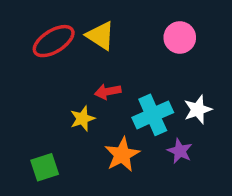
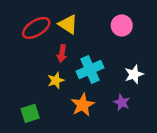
red arrow: (108, 92) -> (62, 54), moved, turned -70
cyan cross: (153, 115) -> (90, 69), moved

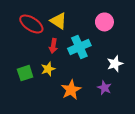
red ellipse: (36, 28) -> (31, 24), turned 65
cyan cross: (90, 69) -> (79, 47), moved
green square: (30, 113) -> (25, 73), moved

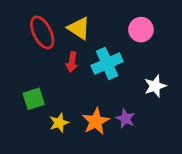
red ellipse: (31, 24) -> (42, 32), turned 30
yellow star: (48, 69) -> (59, 123), moved
purple star: (104, 88) -> (125, 119), moved

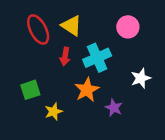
orange star: (96, 121) -> (87, 90), moved

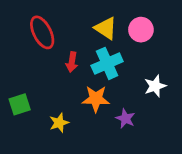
yellow triangle: (71, 26) -> (106, 28), moved
green square: (30, 90) -> (20, 104), moved
orange star: (87, 90) -> (96, 99), turned 30

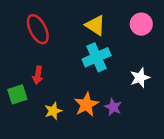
pink circle: (141, 30) -> (141, 24), moved
red arrow: (72, 62) -> (38, 75), moved
orange star: (96, 99) -> (86, 105), moved, turned -30

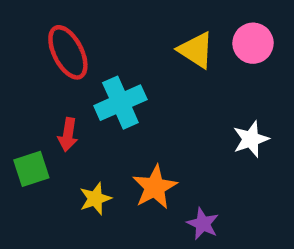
yellow triangle: (95, 25) -> (196, 50), moved
cyan cross: (97, 57) -> (120, 103), moved
purple star: (113, 107) -> (203, 224), moved

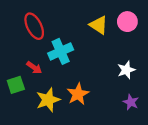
red arrow: (68, 135) -> (34, 68), turned -63
yellow star: (95, 199) -> (48, 100), size x1.5
purple star: (203, 224) -> (131, 102), moved

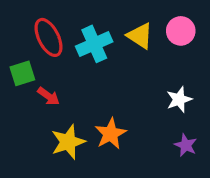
cyan cross: (61, 51) -> (94, 44), moved
green square: (16, 85) -> (22, 73), moved

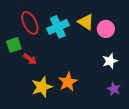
pink circle: (181, 31) -> (106, 29), moved

